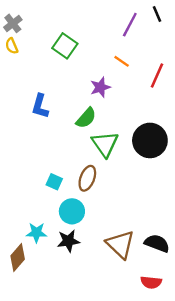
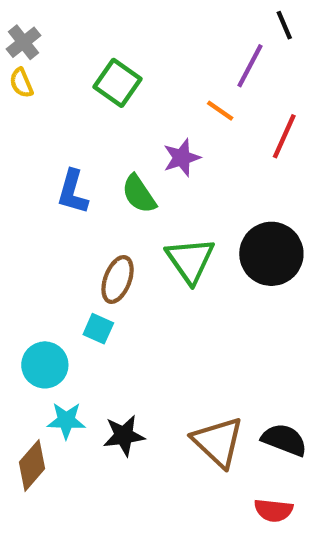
purple line: (130, 25) -> (250, 66), moved
green semicircle: (86, 118) -> (139, 194), moved, turned 105
brown ellipse: (87, 178) -> (118, 279), moved
cyan circle: (72, 211) -> (45, 365), moved

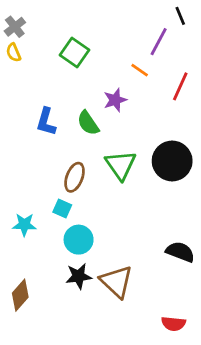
cyan circle: (45, 365) -> (79, 240), moved
cyan star: (66, 421) -> (24, 225), moved
black semicircle: (284, 440) -> (180, 252), moved
brown triangle: (218, 442) -> (117, 282), moved

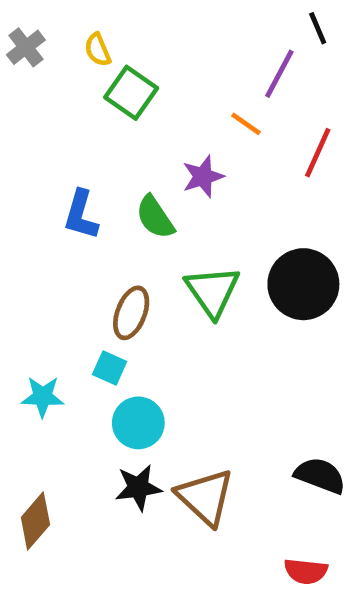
yellow semicircle: (14, 53) -> (98, 50), moved
black semicircle: (180, 252) -> (320, 476), moved

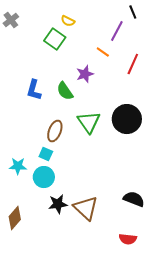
yellow semicircle: (98, 50) -> (68, 21), moved, turned -40
cyan circle: (138, 423) -> (44, 177), moved

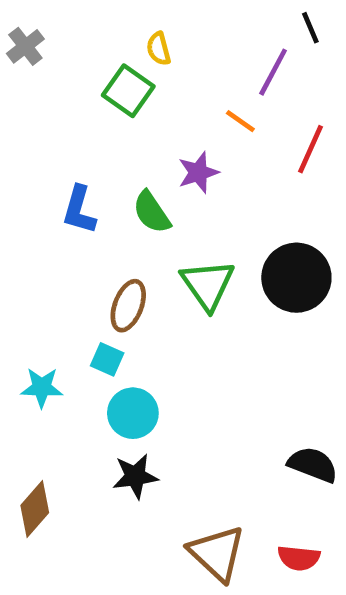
yellow semicircle: (68, 21) -> (159, 49), turned 48
cyan circle: (44, 177) -> (133, 413), moved
brown triangle: (86, 208) -> (217, 553), moved

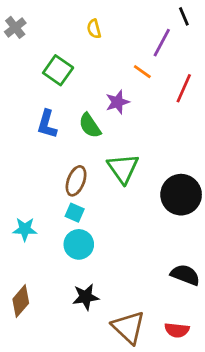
green square: (128, 91) -> (58, 70), moved
black circle: (296, 278) -> (181, 195), moved
cyan square: (107, 359) -> (75, 213), moved
black star: (135, 476) -> (86, 297), moved

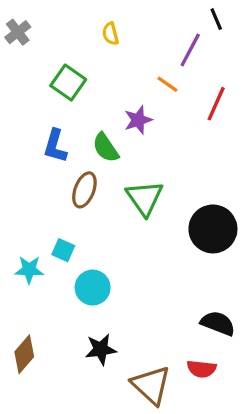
brown ellipse: (76, 181) -> (84, 190), moved
cyan square: (75, 213) -> (63, 250), moved
red semicircle: (177, 330) -> (202, 369), moved

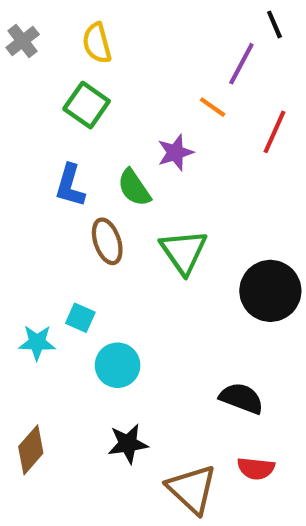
yellow semicircle: (110, 34) -> (97, 43), moved, size x1.4
brown ellipse: (84, 190) -> (107, 241), turned -40
black semicircle: (218, 323) -> (241, 398), moved

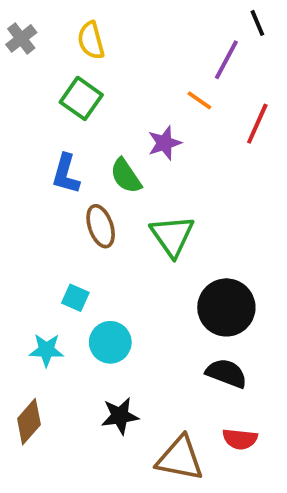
black circle: (270, 291) -> (226, 307), moved
cyan star: (37, 343) -> (46, 350), moved
brown triangle: (192, 489) -> (180, 458), turned -32

